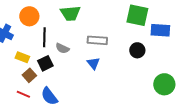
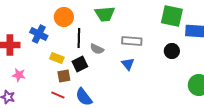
brown square: (29, 75) -> (64, 76), turned 32

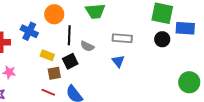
black circle: (172, 51) -> (162, 39), moved

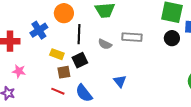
blue cross: (29, 31) -> (39, 30), turned 30
gray semicircle: (87, 46) -> (105, 44), moved
blue triangle: (118, 61) -> (120, 81), moved

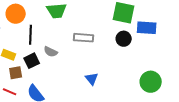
gray semicircle: (105, 44) -> (51, 52), moved
blue triangle: (120, 81) -> (92, 79), moved

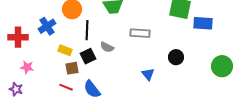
black circle: (124, 39) -> (176, 57), moved
green circle: (151, 82) -> (222, 66), moved

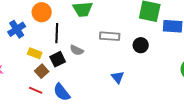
black circle: (176, 57) -> (141, 45), moved
brown square: (72, 68) -> (42, 71), turned -32

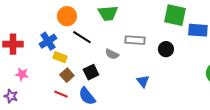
blue cross: (17, 29) -> (48, 41), moved
black line: (57, 33) -> (82, 37), turned -60
gray semicircle: (77, 50) -> (112, 54), moved
black square: (58, 59) -> (91, 72), moved

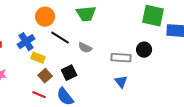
gray rectangle: (135, 40) -> (121, 58), moved
gray semicircle: (112, 54) -> (85, 48), moved

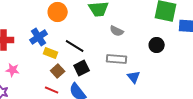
black line: (60, 38) -> (75, 46), moved
gray semicircle: (85, 48) -> (117, 31), moved
gray rectangle: (121, 58) -> (117, 59), moved

